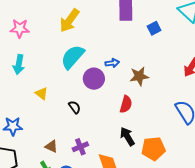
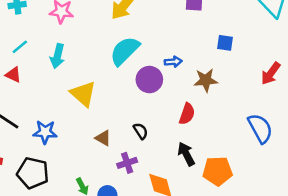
blue square: (154, 28) -> (225, 43), moved, turned 32
yellow triangle: (42, 93) -> (83, 94), size x1.6
black semicircle: (75, 107) -> (141, 131), moved
brown triangle: (51, 146) -> (103, 138), moved

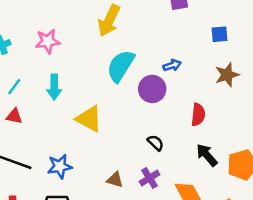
brown star: (206, 80) -> (227, 75), moved
brown triangle: (103, 138) -> (115, 180), moved

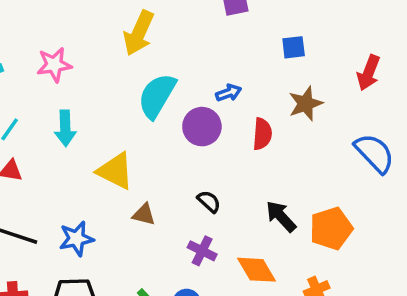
red semicircle: (198, 115) -> (262, 134), moved
purple cross: (150, 178) -> (202, 251), turned -30
brown triangle: (115, 180) -> (144, 214), moved

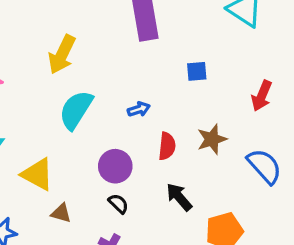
brown star: (306, 104) -> (212, 139), moved
purple circle: (202, 127) -> (115, 166), moved
black arrow: (281, 216) -> (179, 197), moved

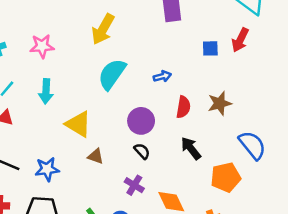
red arrow: (262, 96) -> (240, 40), moved
blue semicircle: (264, 166) -> (252, 145), moved

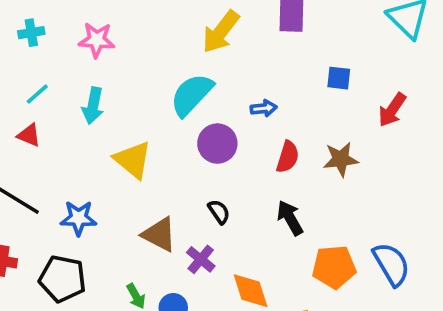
yellow arrow: (103, 29) -> (221, 32), moved
red arrow: (240, 40) -> (392, 110), moved
purple circle: (141, 121) -> (217, 144), moved
blue semicircle: (252, 145) -> (391, 264), moved
brown triangle: (96, 156) -> (159, 234), moved, size x1.5

